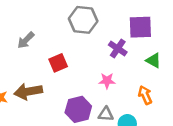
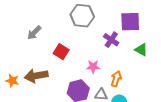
red square: (58, 63) -> (61, 52), turned -35
pink star: (107, 81) -> (93, 67), moved
orange arrow: (145, 95) -> (116, 79), moved, turned 42

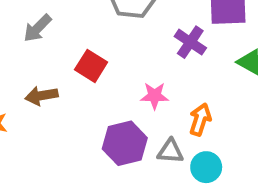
brown arrow: (36, 76) -> (41, 96), moved, size x0.7

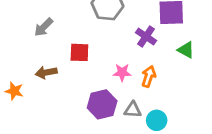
red square: (91, 66) -> (79, 52), turned -30
orange arrow: (200, 120) -> (149, 76), moved

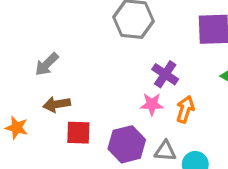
gray arrow: (44, 27) -> (47, 64), moved
purple cross: (146, 37) -> (165, 74), moved
red square: (79, 52) -> (78, 133), moved

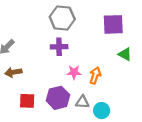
purple cross: (165, 74) -> (59, 47), moved, turned -35
red square: (78, 133) -> (27, 101), moved

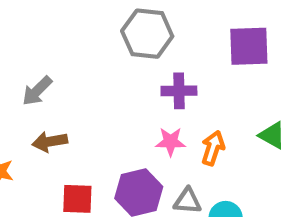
purple cross: (59, 47) -> (179, 91), moved
green triangle: (125, 54) -> (272, 135), moved

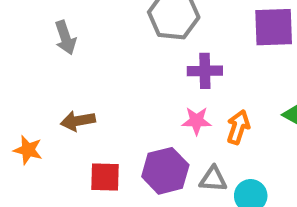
gray arrow: (37, 91) -> (65, 38), moved, turned -64

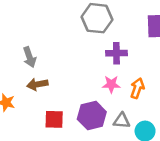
gray arrow: (65, 38) -> (30, 57), moved

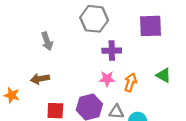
gray arrow: (30, 57) -> (47, 41), moved

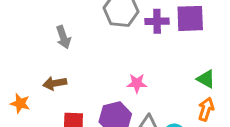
purple cross: (112, 51) -> (157, 21), moved
orange arrow: (131, 82) -> (206, 109), moved

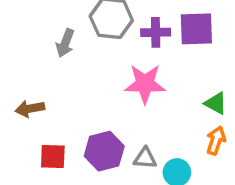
gray arrow: (63, 37) -> (65, 43), moved, turned 40
pink star: (137, 83) -> (145, 84), moved, size x1.6

